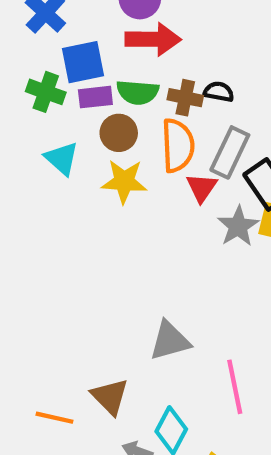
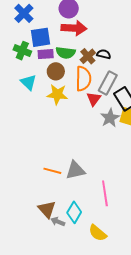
brown cross: (185, 98) -> (88, 56), turned 35
brown triangle: (110, 397) -> (47, 209), moved
orange line: (55, 418) -> (52, 171), moved

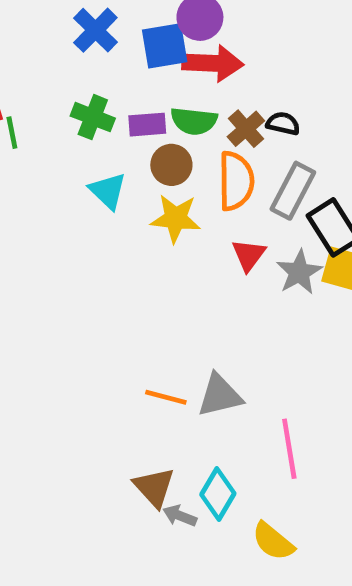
blue square: (40, 37) -> (165, 46), moved
red triangle: (94, 99) -> (249, 255), moved

